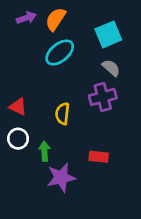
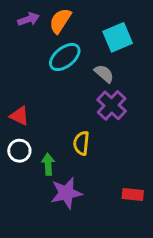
gray semicircle: (111, 68) -> (104, 74), moved
purple cross: (103, 97) -> (112, 105), turned -32
yellow semicircle: (62, 114) -> (81, 143), moved
red rectangle: (99, 157) -> (133, 194), moved

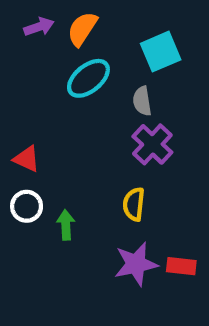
gray semicircle: (104, 74) -> (142, 101), turned -140
yellow semicircle: (81, 143) -> (134, 204), moved
purple star: (66, 193) -> (136, 264), moved

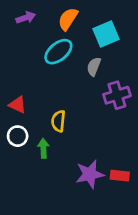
orange semicircle: (82, 29) -> (68, 19), moved
gray semicircle: (142, 101) -> (94, 67), turned 30
purple cross: (152, 144) -> (117, 95), moved, turned 30
yellow semicircle: (134, 204) -> (58, 121), moved

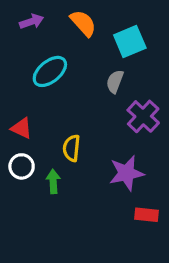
orange semicircle: (68, 19) -> (83, 23), turned 105
cyan ellipse: (58, 52) -> (50, 71), moved
purple cross: (117, 95) -> (143, 116), turned -30
purple star: (90, 174) -> (127, 173), moved

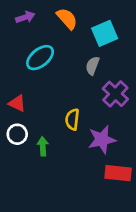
yellow semicircle: (72, 148) -> (72, 119), moved
red rectangle: (147, 215) -> (118, 173), size x1.4

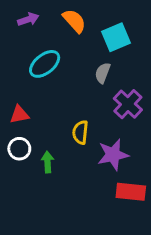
red triangle: (17, 103) -> (19, 114), turned -36

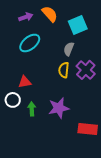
purple arrow: (28, 19) -> (26, 17), moved
red triangle: (19, 114) -> (25, 82), moved
yellow semicircle: (80, 132) -> (64, 70), moved
purple star: (113, 155) -> (59, 108), moved

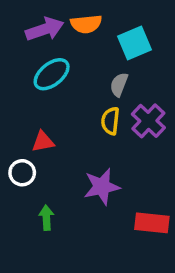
orange semicircle: (50, 14) -> (86, 24), turned 126
purple arrow: (26, 17) -> (45, 29), size x1.5
green arrow: (32, 109) -> (46, 218), moved

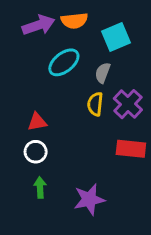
cyan ellipse: (52, 74) -> (64, 62), moved
white circle: (22, 173) -> (36, 152), moved
purple star: (102, 187) -> (89, 199), moved
red rectangle: (152, 223) -> (131, 149), moved

